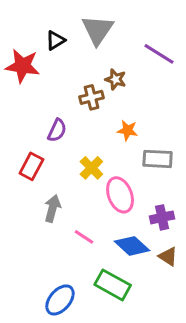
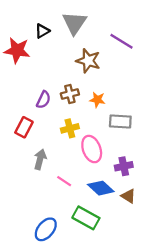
brown star: (116, 79) -> (88, 61), size x1.5
brown cross: (91, 97) -> (70, 94), moved
yellow cross: (91, 168) -> (70, 128), turned 30

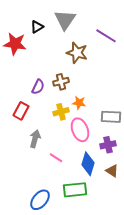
orange star: (97, 100) -> (79, 103), moved
gray rectangle: (120, 122) -> (111, 117), moved
blue diamond: (101, 188) -> (88, 164), turned 65
green rectangle: (86, 218) -> (75, 190), turned -35

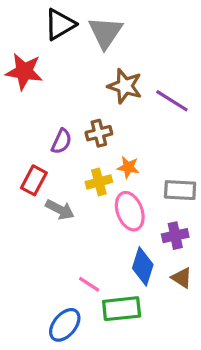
black triangle: (37, 27) -> (60, 24), moved, size x1.5
purple line: (106, 36) -> (172, 101), moved
gray arrow: (35, 139) -> (60, 210), moved, turned 102
pink line: (56, 158) -> (89, 284), moved

